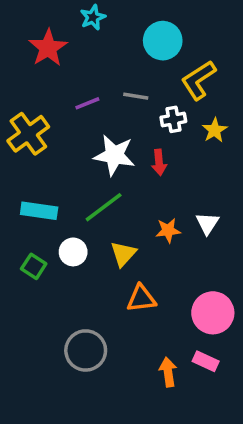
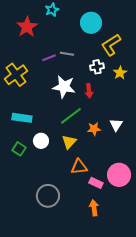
gray line: (136, 96) -> (67, 54), moved
green line: (104, 207) -> (71, 116), moved
pink rectangle: (206, 361) -> (96, 183), moved

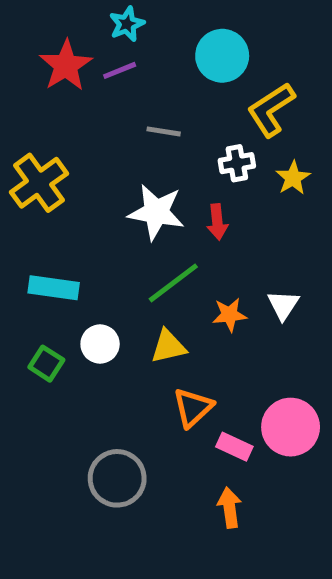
purple line: (49, 58) -> (120, 70), moved
yellow triangle: (69, 142) -> (168, 346), turned 35
orange triangle: (79, 167) -> (193, 408), turned -36

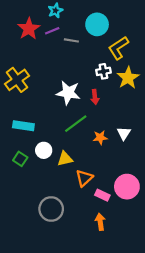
gray line: (164, 131) -> (71, 40), moved
yellow star: (293, 178) -> (128, 78), size x1.5
yellow triangle: (168, 346) -> (65, 159), moved

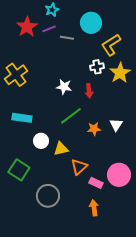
white star: (68, 93) -> (64, 87), size x0.7
green square: (20, 159) -> (19, 170), moved, size x1.5

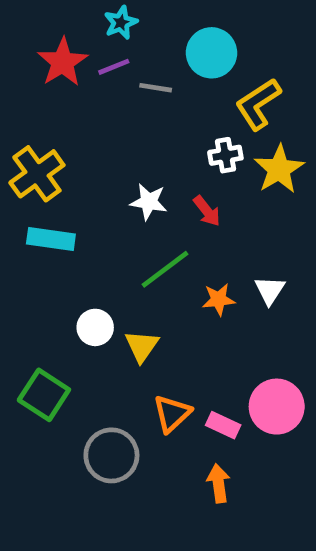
red arrow: (89, 91) -> (207, 211), turned -32
cyan rectangle: (22, 118) -> (51, 239), moved
yellow triangle: (61, 149) -> (142, 346), turned -42
orange triangle: (79, 167) -> (172, 414), moved

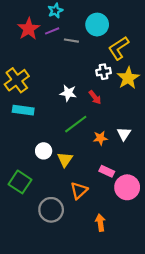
pink rectangle: (223, 425) -> (107, 171), moved

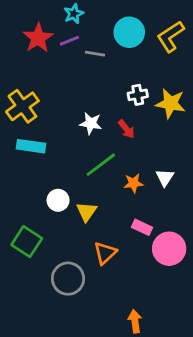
yellow L-shape: (119, 48) -> (171, 37), moved
yellow star: (128, 78) -> (171, 103), turned -30
orange arrow: (100, 223) -> (135, 321), moved

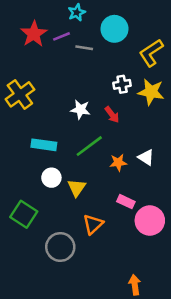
cyan star: (74, 14) -> (77, 12), moved
yellow L-shape: (171, 37) -> (151, 53), moved
cyan rectangle: (31, 146) -> (44, 145), moved
white triangle: (165, 177) -> (146, 157), turned -30
orange arrow: (135, 321) -> (135, 285), moved

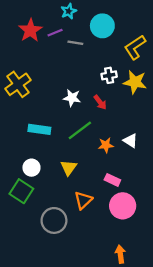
white circle: (51, 178) -> (31, 168), moved
pink circle: (150, 221) -> (123, 206), moved

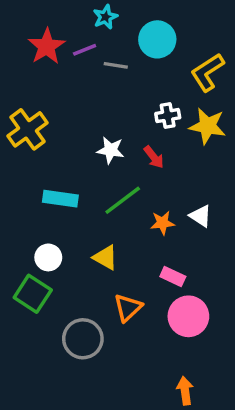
yellow triangle: (69, 168) -> (105, 257), turned -36

